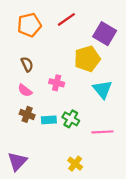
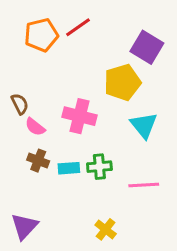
red line: (66, 19) -> (78, 27), moved
brown semicircle: (27, 64) -> (20, 104), moved
pink cross: (57, 83) -> (79, 116), size x1.5
green cross: (71, 119) -> (99, 167), turned -35

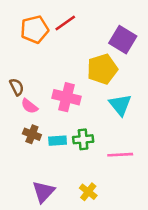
purple triangle: (24, 226) -> (43, 192), moved

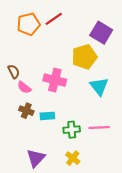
green cross: (83, 139) -> (72, 130), moved

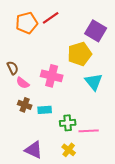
pink line: (99, 128) -> (89, 131), moved
purple triangle: (36, 158) -> (34, 150), turned -48

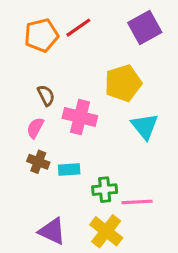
purple square: (96, 31) -> (145, 28), moved, turned 30
brown semicircle: (13, 68) -> (46, 95), moved
pink semicircle: (23, 83) -> (35, 128), turned 80
yellow cross: (69, 150) -> (106, 231), size x1.5

